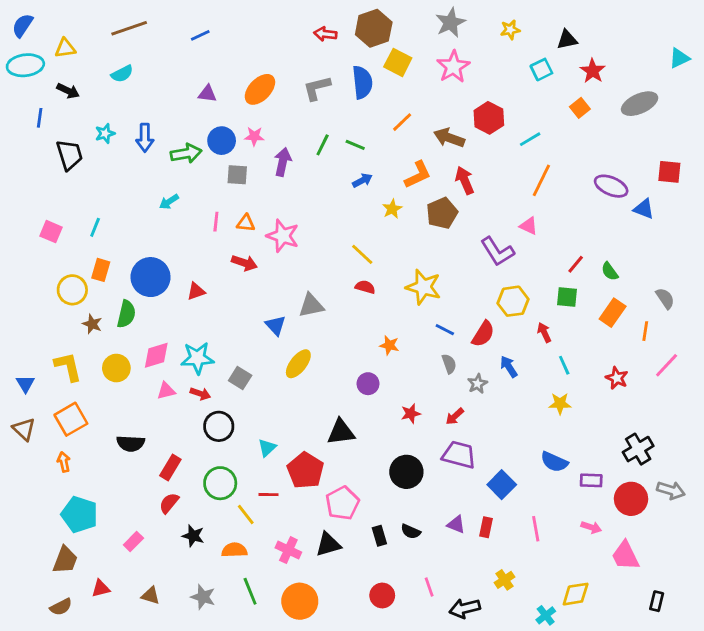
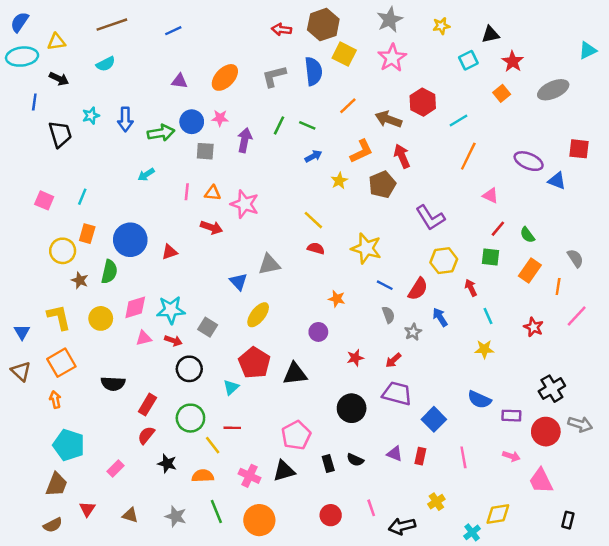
pink triangle: (529, 226) -> (490, 195), moved
red pentagon: (305, 470) -> (254, 363), moved
red triangle: (101, 588) -> (87, 509), turned -42

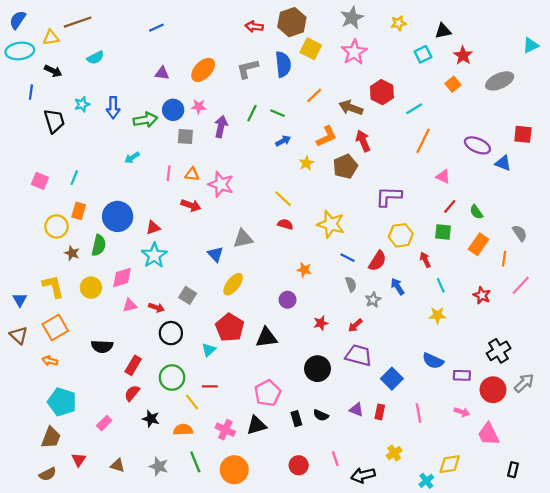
brown line: (112, 25) -> (78, 22), moved
purple L-shape: (430, 218) -> (389, 196), turned 124
cyan star: (171, 310) -> (154, 255), moved, turned -30
orange arrow: (55, 400) -> (50, 361), turned -64
gray arrow: (580, 424) -> (524, 383), turned -60

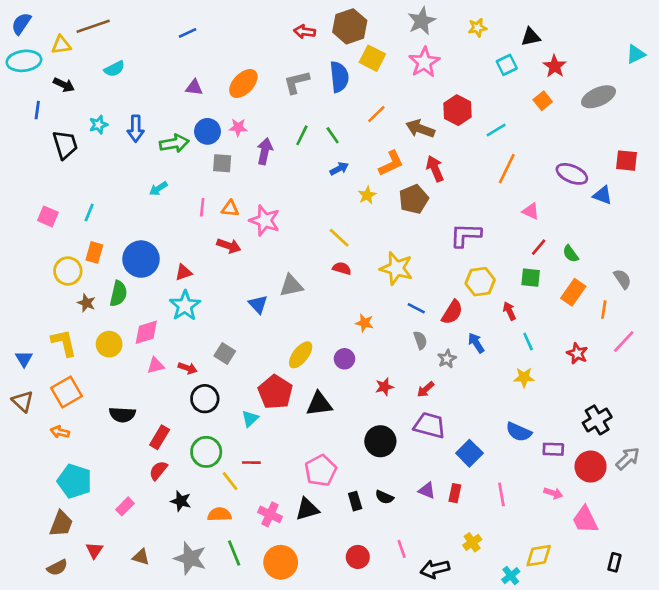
green line: (278, 113) -> (333, 135), turned 32
yellow ellipse: (233, 284) -> (301, 355), moved
gray star: (159, 466) -> (190, 558), size x1.4

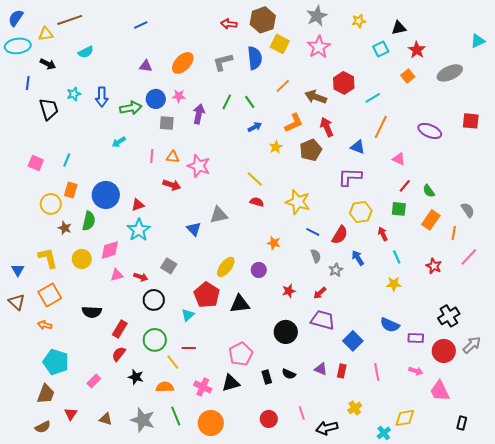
blue triangle: (602, 195) -> (358, 147), moved

